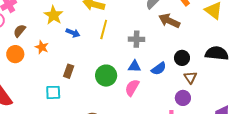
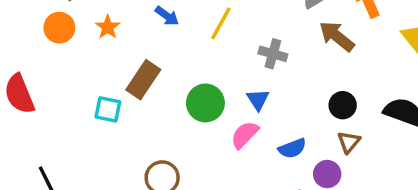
blue triangle: (134, 66) -> (258, 99), turned 40
blue semicircle: (159, 69) -> (292, 148), moved
brown rectangle: (69, 71) -> (143, 80), size x1.5

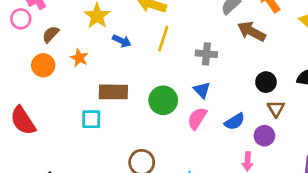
brown rectangle: (143, 80) -> (113, 92), turned 68

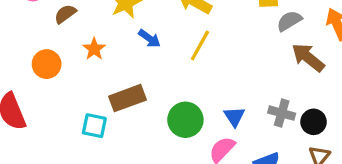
gray cross: (206, 54) -> (282, 113), moved
orange circle: (43, 65) -> (47, 64), moved
brown rectangle: (113, 92) -> (127, 98), turned -32

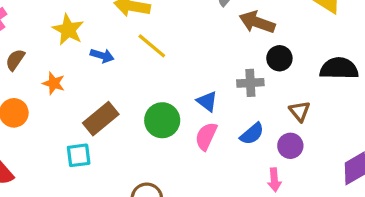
yellow line: (200, 46) -> (152, 46), turned -60
black circle: (314, 122) -> (279, 58), moved

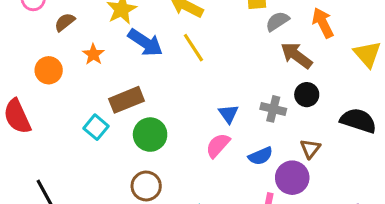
blue arrow: (102, 56) -> (145, 43), size x1.6
green circle: (162, 120) -> (150, 135), moved
purple circle: (290, 146) -> (292, 178), size x1.4
cyan square: (79, 155) -> (96, 127), turned 30

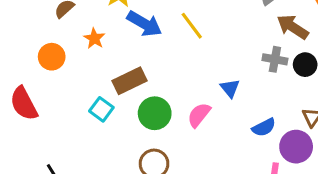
gray cross: (273, 109) -> (275, 59), moved
pink semicircle: (218, 145) -> (199, 115), moved

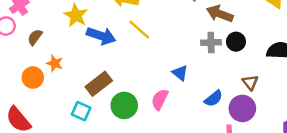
orange star: (94, 38) -> (55, 63), moved

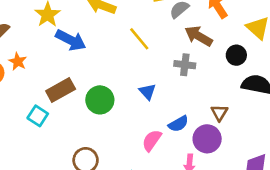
yellow line: (139, 30) -> (139, 39), moved
black circle: (236, 42) -> (236, 55), moved
pink semicircle: (160, 99) -> (152, 140), moved
green circle: (124, 105) -> (100, 100), moved

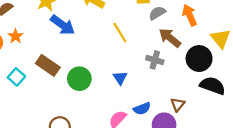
black circle: (236, 55) -> (199, 59), size x1.5
brown rectangle: (61, 90) -> (48, 65), turned 55
cyan square: (38, 116) -> (16, 77), moved

